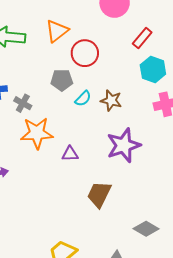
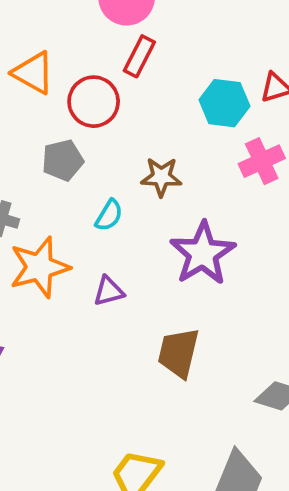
orange triangle: (57, 31) -> (33, 73), turned -40
red rectangle: (142, 38) -> (139, 56), moved
cyan semicircle: (83, 99) -> (109, 215), moved

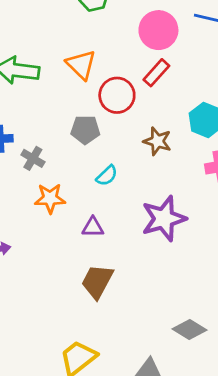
brown star: (161, 177) -> (157, 141), moved
orange star: (39, 267) -> (50, 198), size x0.7
brown trapezoid: (178, 353) -> (97, 281), moved

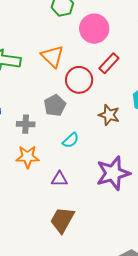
pink circle: (158, 30) -> (94, 29), moved
gray pentagon: (85, 130) -> (55, 105), turned -30
gray cross: (33, 158) -> (26, 124), moved, turned -30

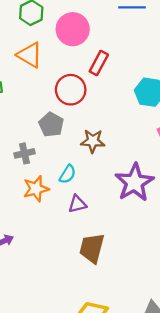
orange triangle: (52, 56) -> (30, 55), moved
brown star: (109, 115) -> (93, 141), moved
cyan semicircle: (71, 140) -> (68, 174), moved

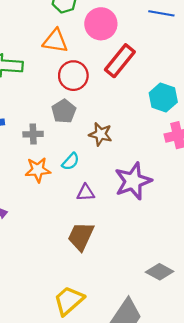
orange triangle: (30, 55) -> (55, 41), turned -32
red rectangle: (99, 63) -> (120, 61), size x1.4
red circle: (71, 90) -> (73, 76), moved
purple triangle: (77, 204) -> (86, 193), moved

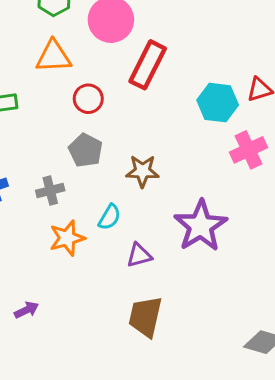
red circle: (73, 76) -> (88, 99), size x0.7

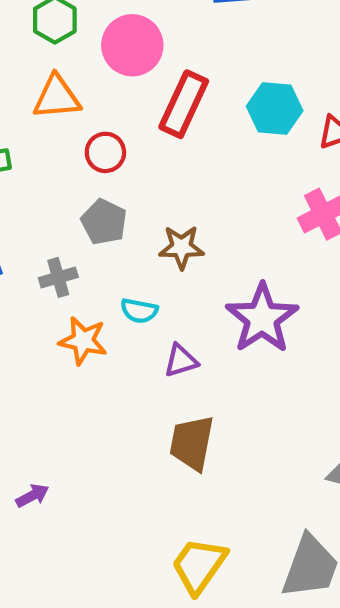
cyan hexagon: (218, 103) -> (275, 109), moved
cyan semicircle: (109, 217) -> (139, 311), turned 72
orange star: (67, 238) -> (83, 341), turned 30
purple arrow: (26, 310) -> (32, 496), moved

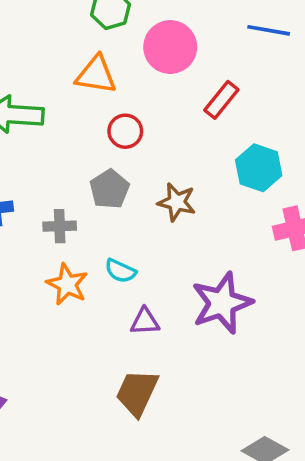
red rectangle: (184, 104) -> (221, 100), moved, size x0.7
cyan hexagon: (275, 109) -> (259, 168), moved
brown star: (181, 247) -> (177, 202), moved

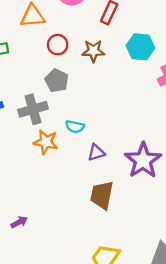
brown star: (177, 202) -> (93, 51), moved
gray cross: (60, 226) -> (33, 109), size x1.5
purple star: (222, 303) -> (143, 160), moved

